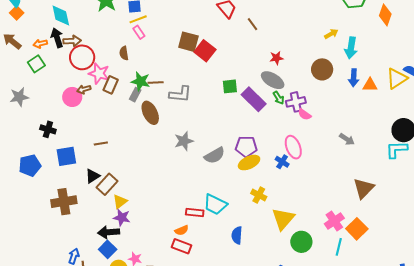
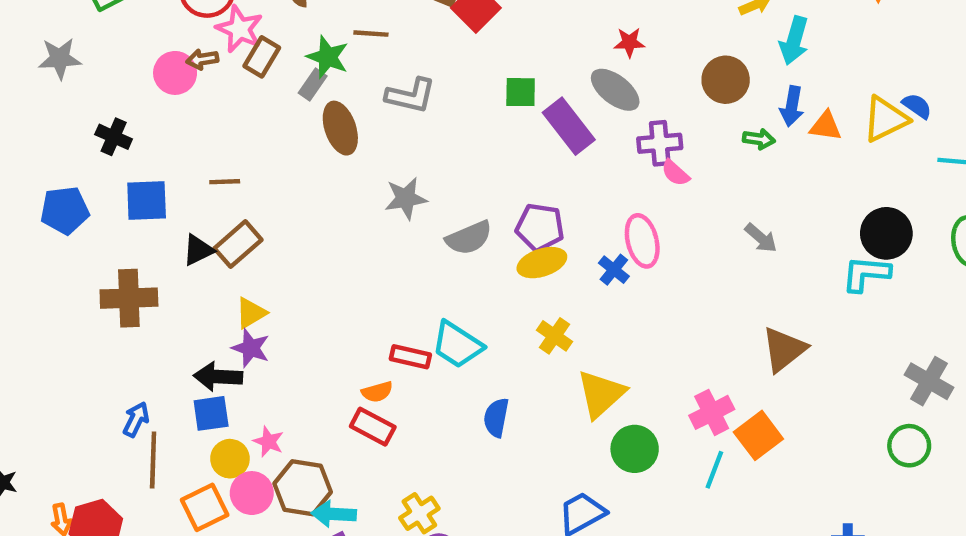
brown line: (156, 82) -> (371, 34), moved
green arrow: (279, 98) -> (759, 139), moved, turned -56
brown rectangle: (107, 184) -> (238, 244), moved
blue square: (108, 249) -> (211, 413), turned 30

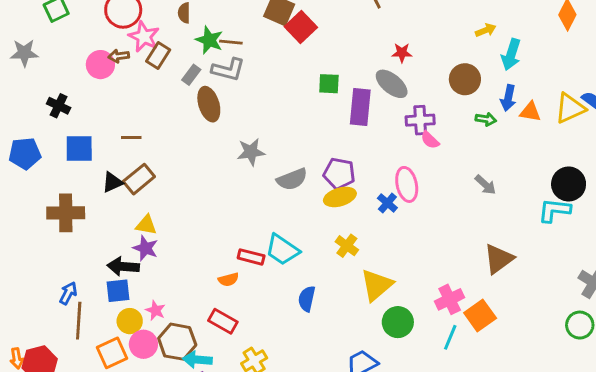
green star: (328, 57) -> (209, 40), moved
gray L-shape: (411, 96) -> (228, 70), moved
purple rectangle: (569, 126) -> (360, 107), turned 42
yellow triangle: (251, 313) -> (146, 225), turned 40
red rectangle: (373, 427) -> (223, 321), moved

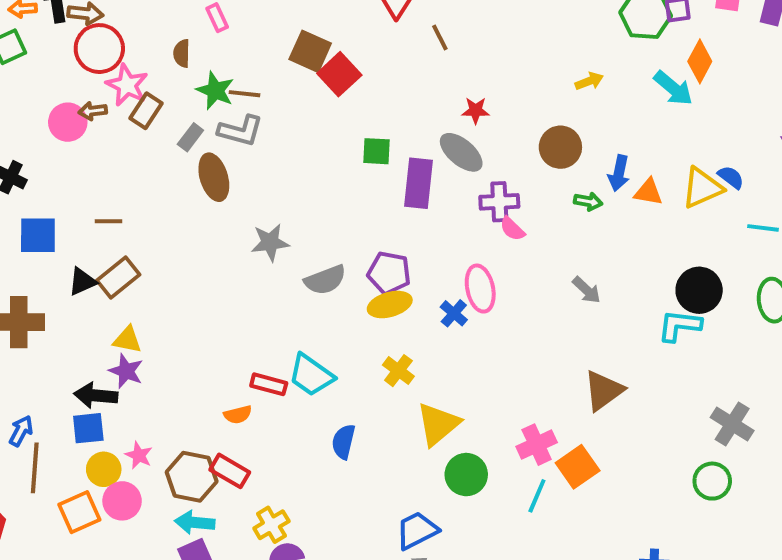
cyan arrow: (511, 55) -> (673, 88), moved, turned -68
brown hexagon: (177, 342) -> (192, 477), moved

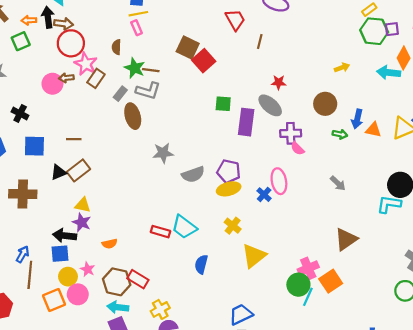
brown line: (440, 38) -> (260, 42), turned 40
cyan arrow: (673, 88) -> (388, 73), turned 145
orange semicircle: (238, 415) -> (110, 244), moved
green circle: (466, 475) -> (298, 285), moved

